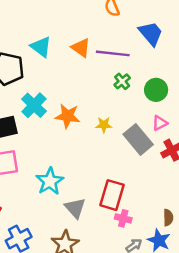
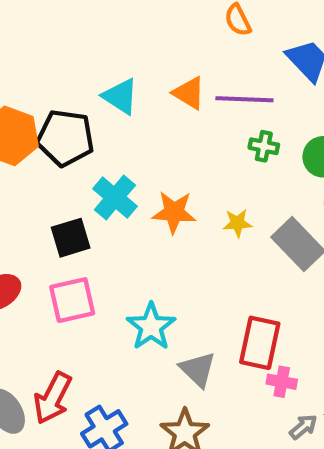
green cross: (122, 81) -> (264, 146), turned -35

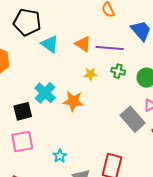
black pentagon: (65, 138) -> (27, 22), moved
yellow star: (237, 223) -> (91, 74), moved
cyan star: (151, 327) -> (60, 156), size x0.6

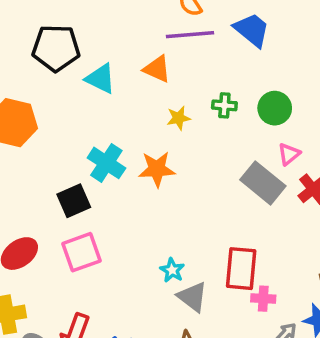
purple line: (110, 48) -> (190, 35), moved
cyan star: (60, 156) -> (172, 270), moved

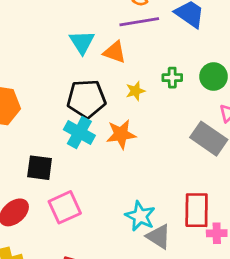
black pentagon: (56, 48) -> (86, 99), moved
cyan triangle: (101, 79) -> (82, 42), moved, turned 36
black square: (74, 201) -> (40, 168), moved, turned 36
cyan star: (172, 270) -> (140, 216), size x1.5

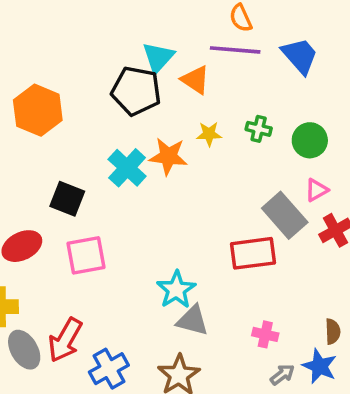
black pentagon: (86, 99) -> (136, 91), moved
orange star: (121, 134) -> (168, 156), moved
red rectangle: (197, 210) -> (253, 253), moved, turned 68
gray triangle: (159, 237) -> (193, 320), turned -32

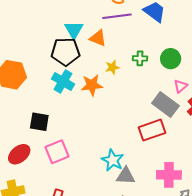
cyan cross: (127, 168) -> (63, 81), moved
pink cross: (265, 334) -> (169, 175), size x1.6

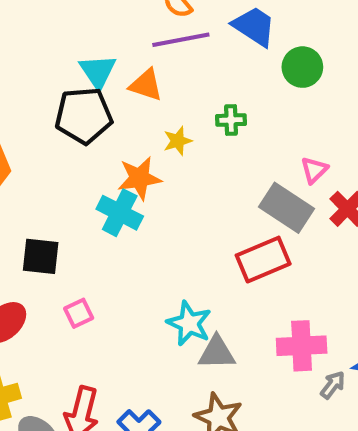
green circle: (171, 59) -> (302, 67), moved
cyan cross: (63, 81) -> (120, 213), moved
pink square: (57, 152) -> (79, 313), size x0.6

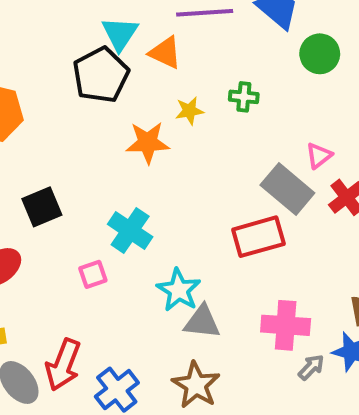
black pentagon: (84, 116) -> (101, 75), turned -30
cyan cross: (120, 213) -> (130, 231), moved
black square: (41, 256) -> (42, 207), turned -36
pink square: (79, 313) -> (93, 274), moved

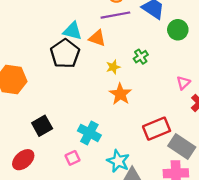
cyan triangle: (120, 34) -> (72, 31), turned -42
green cross: (244, 97) -> (141, 57), turned -32
orange star: (148, 143) -> (120, 94), moved, turned -30
gray rectangle: (287, 189) -> (182, 147), moved

